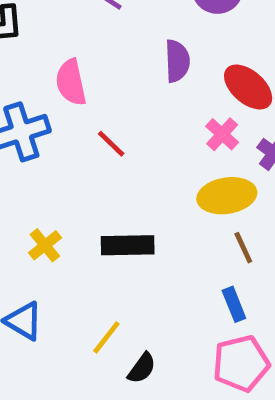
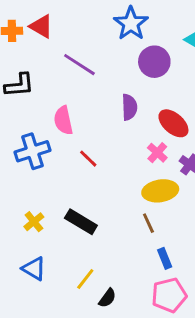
yellow cross: (45, 245) -> (34, 222), moved
black rectangle: (128, 245) -> (81, 222), moved, turned 32
brown line: (243, 248) -> (148, 223), moved

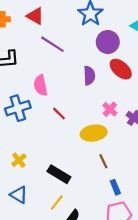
red triangle: (41, 26) -> (35, 16), moved
red ellipse: (173, 123) -> (121, 69), moved
yellow ellipse: (160, 191) -> (94, 133), moved
black rectangle: (81, 222) -> (59, 174), moved

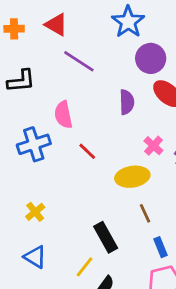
black rectangle: (59, 174) -> (106, 237), moved, turned 30

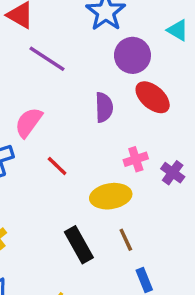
pink semicircle: (63, 115) -> (29, 122), turned 48
pink cross: (153, 146) -> (136, 159), turned 30
black rectangle: (106, 237) -> (79, 245), moved

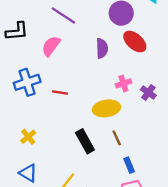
pink semicircle: (29, 122) -> (51, 46), moved
red line: (57, 166) -> (60, 93), moved, turned -35

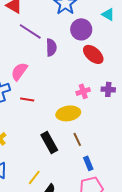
pink semicircle: (51, 46) -> (19, 71), moved
purple semicircle: (102, 48) -> (51, 47), moved
purple cross: (148, 93) -> (108, 89), moved, turned -32

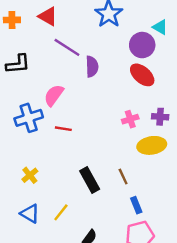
purple circle: (81, 29) -> (142, 45), moved
yellow ellipse: (68, 113) -> (152, 145), moved
yellow line: (34, 177) -> (61, 212), moved

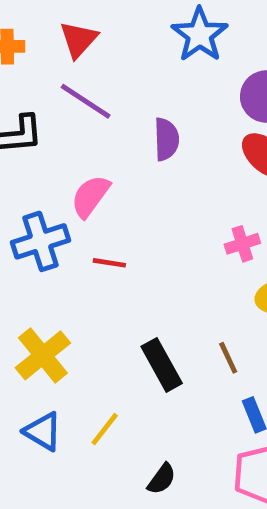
red triangle: (48, 16) -> (79, 39), turned 42
purple line: (67, 47) -> (86, 101), moved
yellow cross: (30, 175) -> (43, 355), size x1.6

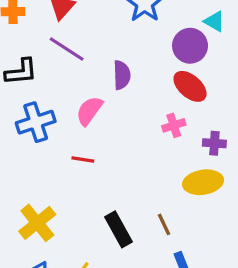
pink semicircle: (90, 196) -> (89, 111), moved
blue cross: (40, 241) -> (36, 122), moved
pink cross: (242, 244) -> (174, 125), moved

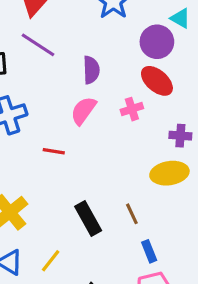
pink semicircle: (89, 111) -> (83, 111), moved
pink cross: (174, 125) -> (132, 109), moved

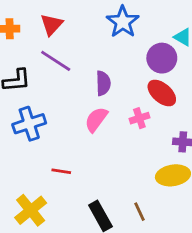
red line: (54, 151) -> (61, 171), moved

